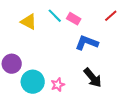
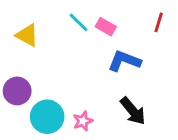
red line: (111, 16) -> (159, 22), turned -32
yellow triangle: (29, 22) -> (27, 35), moved

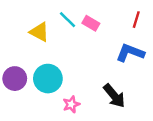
yellow triangle: (27, 35) -> (39, 32), moved
blue L-shape: (124, 61) -> (130, 53), moved
cyan circle: (47, 117) -> (48, 79), moved

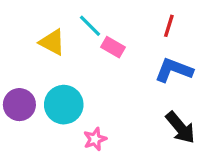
red line: (136, 20) -> (169, 26), moved
pink rectangle: (91, 23) -> (113, 47), moved
black arrow: (114, 96) -> (180, 128), moved

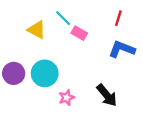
black arrow: (180, 128) -> (107, 95), moved

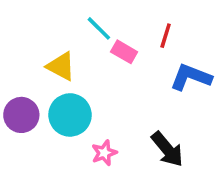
red line: (118, 18) -> (166, 36), moved
yellow triangle: (37, 30) -> (61, 66), moved

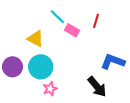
blue L-shape: (191, 77) -> (113, 62), moved
pink star: (104, 153) -> (50, 89), moved

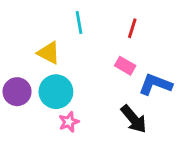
cyan line: (57, 17) -> (79, 22), turned 35
pink rectangle: (72, 30) -> (125, 66), moved

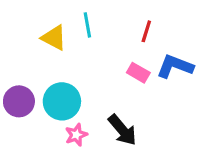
yellow triangle: (49, 53) -> (54, 38), moved
blue L-shape: (155, 84) -> (175, 66), moved
black arrow: (134, 119) -> (122, 130), moved

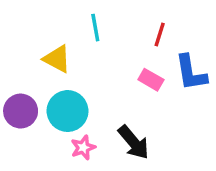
yellow triangle: (54, 38) -> (57, 59), moved
blue L-shape: (175, 66) -> (191, 73), turned -120

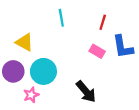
yellow triangle: (57, 59) -> (24, 42), moved
pink star: (83, 148) -> (31, 95), moved

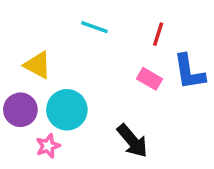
cyan line: (61, 18) -> (94, 27), turned -60

